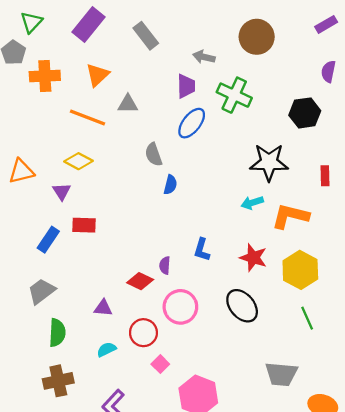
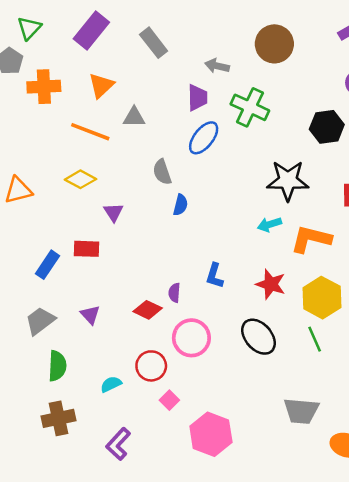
purple triangle: (62, 191) -> (113, 212), moved
purple triangle: (103, 308) -> (90, 315), moved, turned 42
green line: (307, 318) -> (315, 339), moved

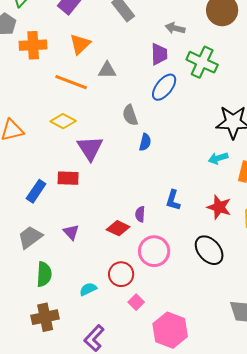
purple triangle: (113, 212) -> (90, 148), size x1.6

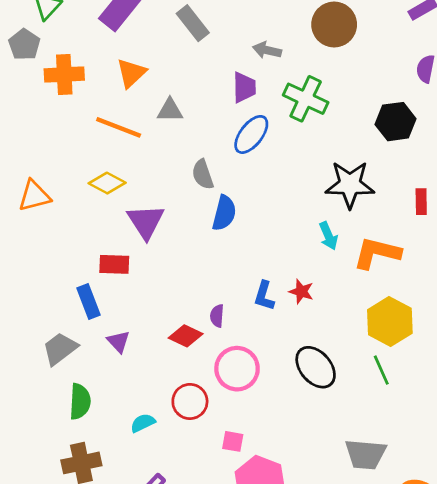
blue semicircle: (145, 142) -> (224, 213), size x1.4
cyan arrow: (218, 158) -> (328, 236), turned -96
blue rectangle: (36, 191) -> (89, 302), moved, turned -55
red star: (219, 207) -> (301, 292), moved, size x0.7
pink square: (136, 302) -> (233, 441), moved, turned -35

